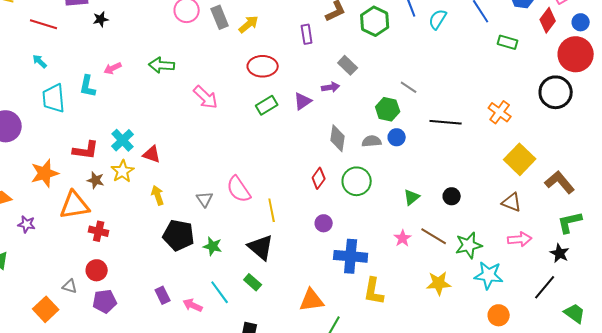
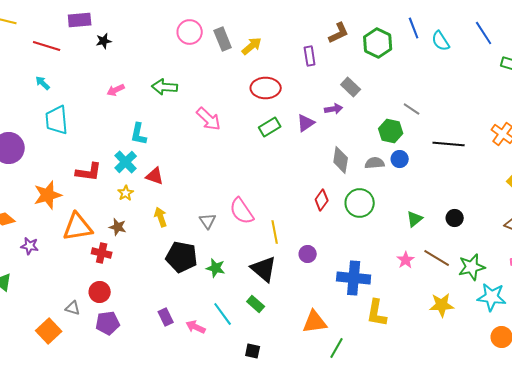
cyan semicircle: (438, 19) -> (441, 41), turned -65
cyan L-shape: (88, 86) -> (139, 134), moved
yellow star: (123, 171) -> (126, 193), size x0.7
brown star: (96, 180) -> (118, 227), moved
purple circle: (324, 223) -> (308, 254), moved

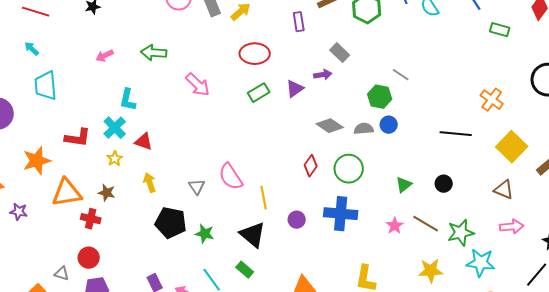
black line: (449, 144) -> (456, 134), moved
gray diamond: (341, 160) -> (330, 126), turned -64
blue cross: (354, 278) -> (341, 214), moved

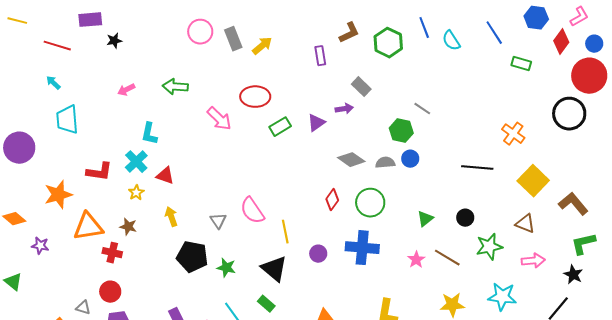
red ellipse: (255, 54) -> (255, 97), moved
green star: (461, 233) -> (489, 247), moved

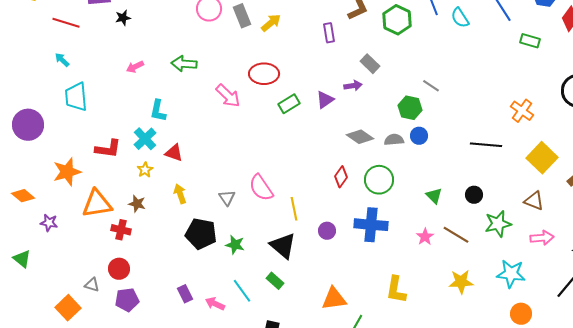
green triangle: (425, 219) -> (434, 196), turned -36

